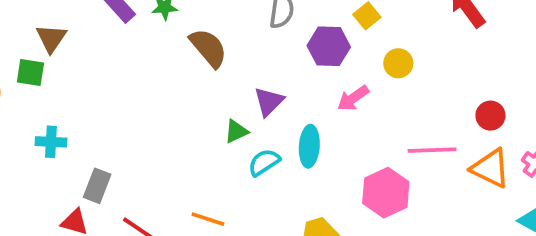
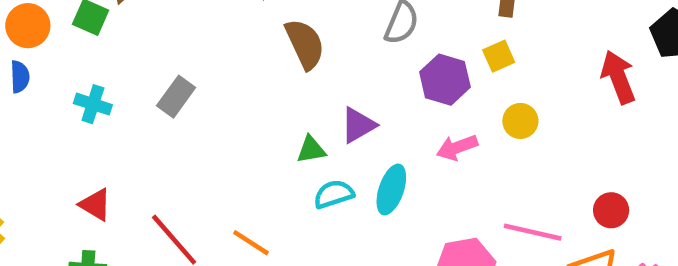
gray rectangle: (97, 186) -> (176, 97), moved

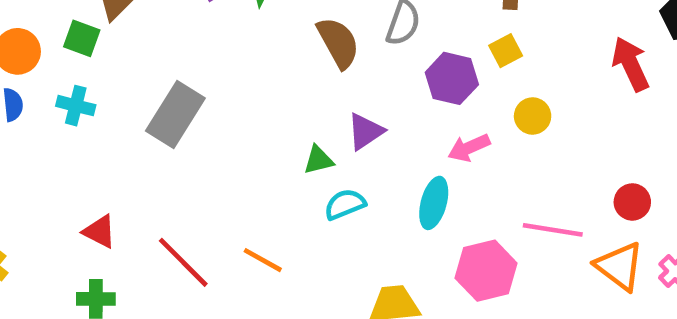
brown semicircle: (305, 44) -> (338, 43), moved
gray rectangle: (176, 97) -> (175, 114), size x1.5
cyan cross: (93, 104) -> (76, 106), moved
cyan ellipse: (391, 190) -> (434, 203), moved

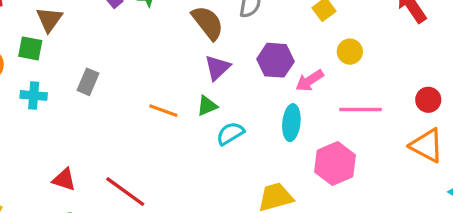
purple hexagon: (452, 78) -> (276, 60), moved
gray rectangle: (175, 114) -> (88, 82), moved, size x0.6
purple triangle: (365, 131) -> (217, 68), moved
pink line: (553, 230) -> (361, 110), moved
orange line: (263, 260) -> (163, 111), moved

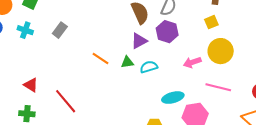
yellow circle: (350, 52) -> (221, 51), size x1.6
purple hexagon: (276, 60) -> (167, 32), moved
cyan ellipse: (291, 123) -> (173, 98), moved, turned 55
cyan semicircle: (230, 134) -> (149, 67), moved

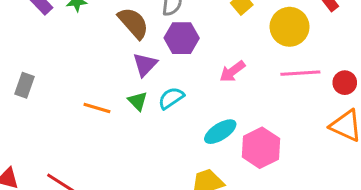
yellow circle: (221, 51) -> (290, 27), moved
green triangle: (127, 62) -> (138, 101), turned -48
pink line: (218, 87) -> (300, 73), moved

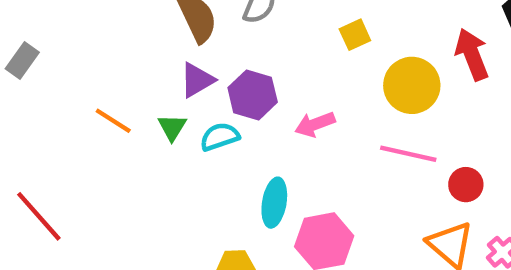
purple hexagon: (182, 38) -> (253, 95), moved
cyan ellipse: (220, 132) -> (274, 203), turned -64

